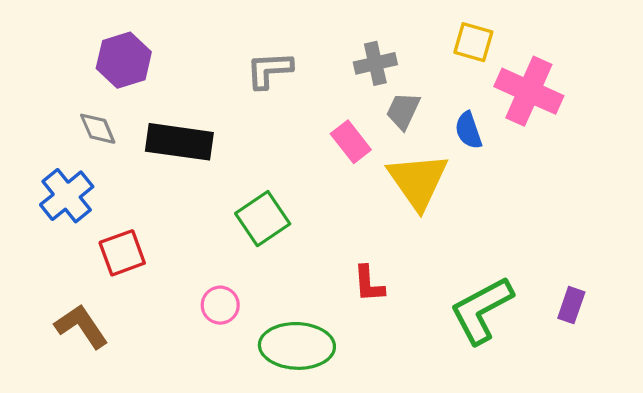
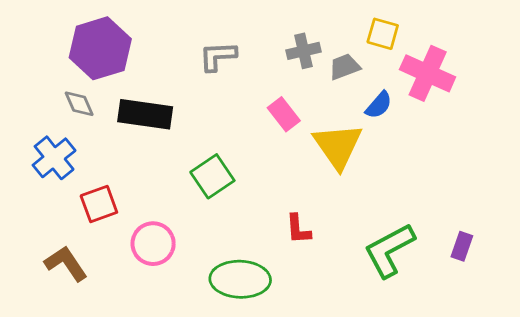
purple hexagon: (124, 60) -> (100, 48), size x1.4
gray trapezoid: (403, 111) -> (344, 67), moved, turned 44
blue semicircle: (468, 130) -> (379, 105), turned -120
pink circle: (220, 305) -> (153, 244), moved, size x1.4

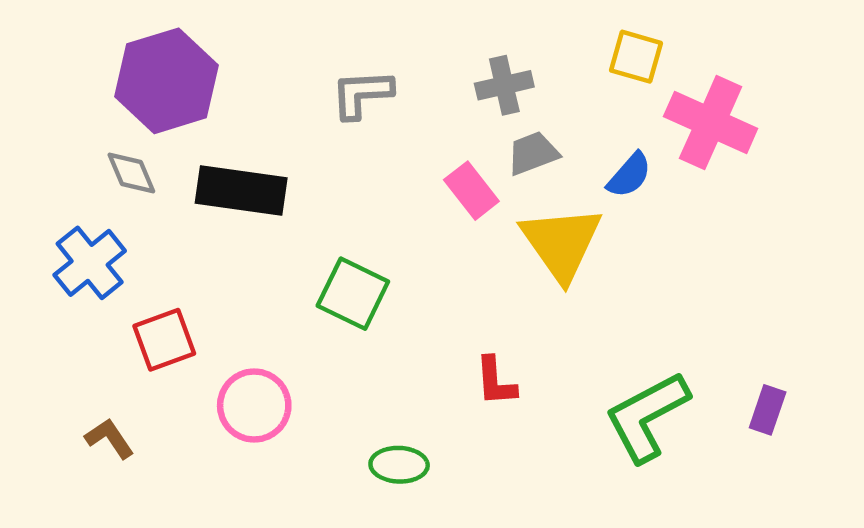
gray trapezoid: (344, 67) -> (533, 153), moved
green square: (212, 176) -> (353, 294), turned -30
brown L-shape: (66, 263) -> (109, 438), size x0.7
green ellipse: (240, 279) -> (399, 465), size x0.6

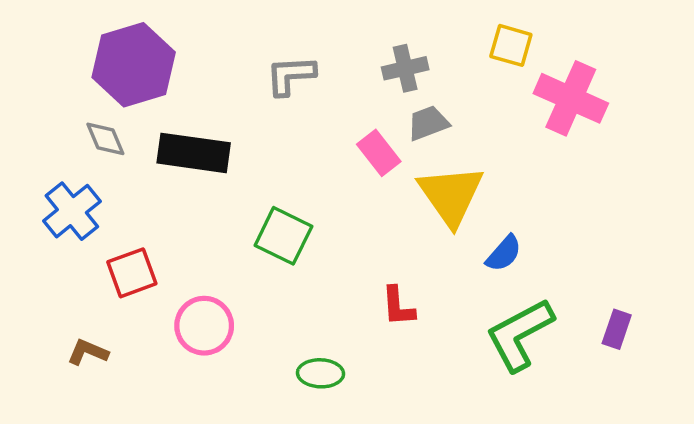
blue semicircle: (629, 175) -> (504, 253), moved
brown L-shape: (109, 438) -> (88, 352), turned -33

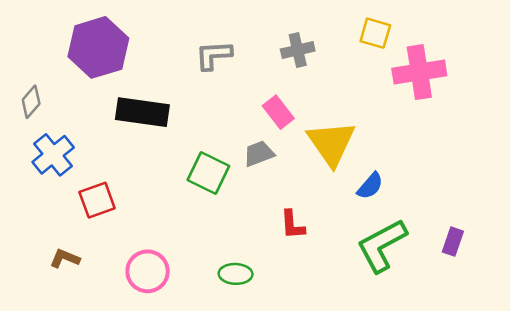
pink cross: (571, 98) -> (419, 72), turned -33
gray trapezoid: (428, 123) -> (259, 154), moved
gray diamond: (105, 139) -> (31, 102), moved, turned 64
pink circle: (204, 326) -> (148, 271), moved

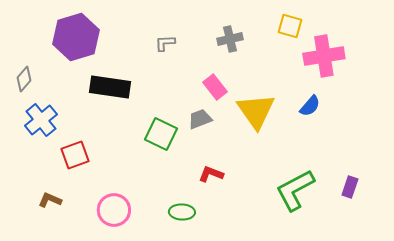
gray L-shape: (214, 55) -> (165, 43), size x0.7
blue semicircle: (370, 186) -> (310, 106), moved
red L-shape: (292, 225) -> (211, 174), moved, turned 115

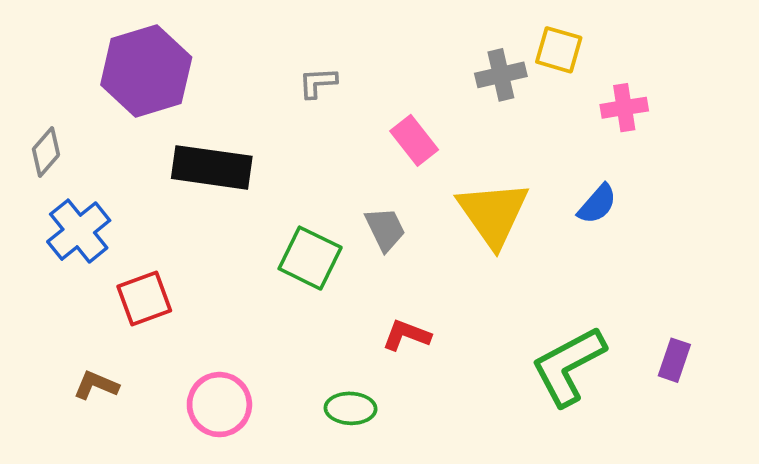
gray cross: (230, 39) -> (501, 75), moved
pink cross: (324, 56) -> (624, 108), size x0.6
pink rectangle: (215, 87) -> (414, 140), moved
gray trapezoid: (200, 119) -> (385, 229), turned 85

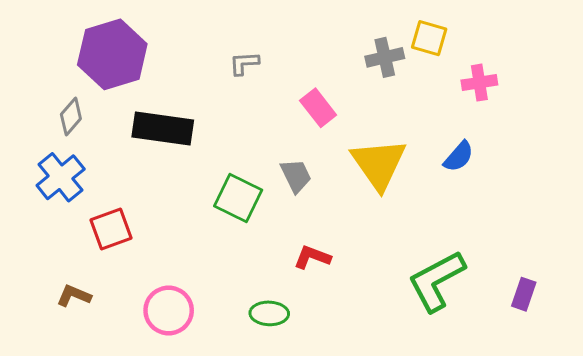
gray diamond: (46, 152) -> (71, 117), moved
purple rectangle: (674, 360) -> (524, 294), moved

